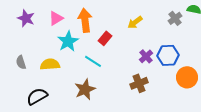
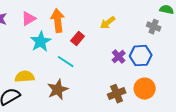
gray cross: (175, 18) -> (154, 27), moved, turned -32
yellow semicircle: (50, 64) -> (25, 77), moved
orange circle: (187, 77) -> (145, 89), moved
brown cross: (139, 83) -> (117, 94), moved

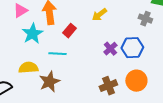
cyan line: (66, 62) -> (57, 54), turned -30
yellow semicircle: (25, 77) -> (28, 68), moved

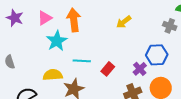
red rectangle: (69, 31) -> (108, 69), moved
purple cross: (110, 49) -> (140, 69), moved

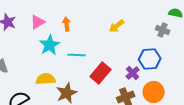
orange arrow: (74, 20) -> (67, 24), size x0.6
cyan line: (82, 61) -> (77, 55), moved
red rectangle: (108, 69) -> (101, 73), size x1.5

